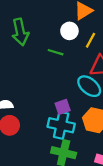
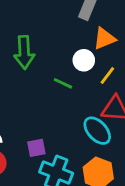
purple square: (63, 107) -> (36, 148), moved

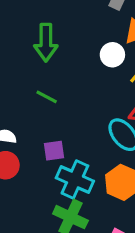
green line: (63, 83) -> (47, 97), moved

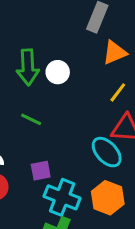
white circle: (112, 55) -> (58, 72), moved

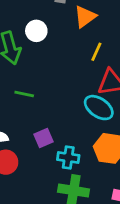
white circle: (58, 72) -> (36, 31), moved
cyan cross: (62, 197) -> (68, 157), size x0.7

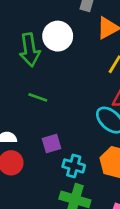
white circle: (36, 31) -> (58, 36), size x1.4

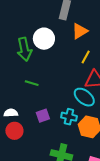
cyan cross: (74, 166) -> (69, 117), moved

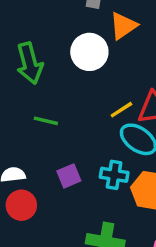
white circle: (44, 39) -> (89, 52), moved
yellow line: (86, 57) -> (121, 110), moved, turned 32

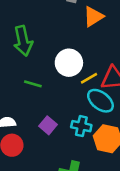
white circle: (89, 52) -> (69, 63), moved
purple square: (69, 176) -> (48, 125), turned -30

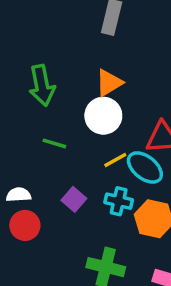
orange triangle: (93, 17) -> (109, 83), moved
yellow line: (89, 78) -> (115, 160), moved

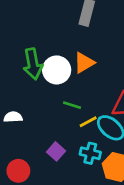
white circle: (103, 116) -> (57, 70), moved
green line: (54, 143) -> (72, 105), moved
white semicircle: (19, 195) -> (13, 117), moved

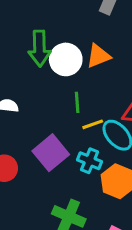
green line: (72, 105) -> (77, 102), turned 60
purple square: (56, 151) -> (51, 153), size x1.6

